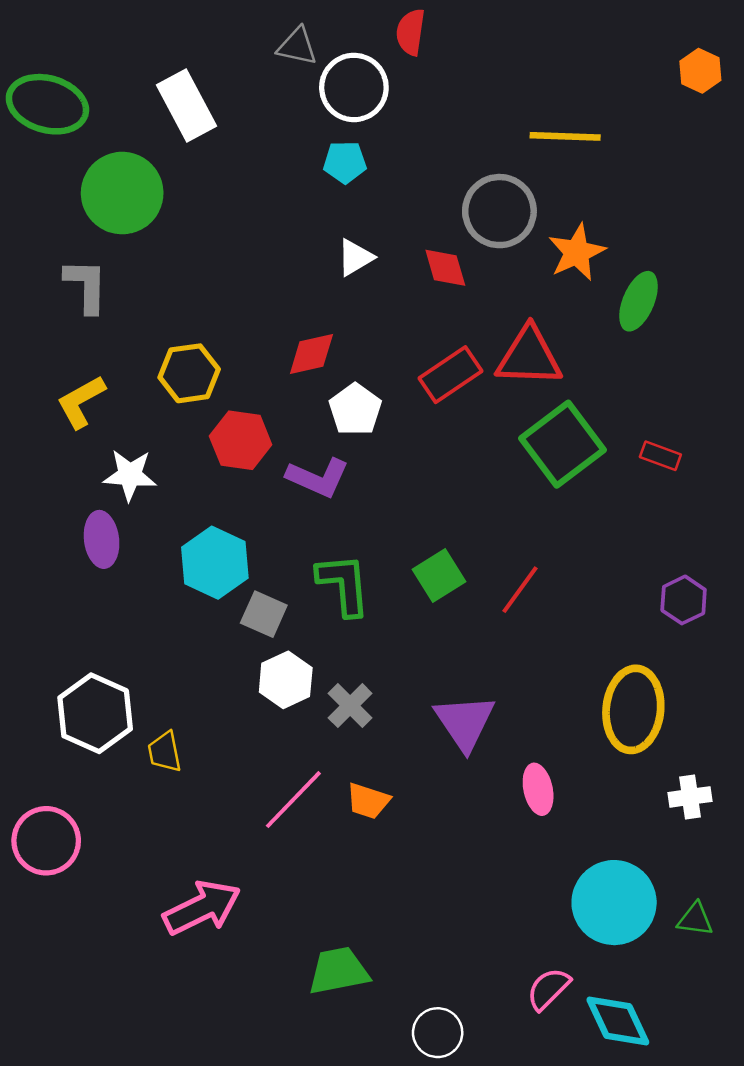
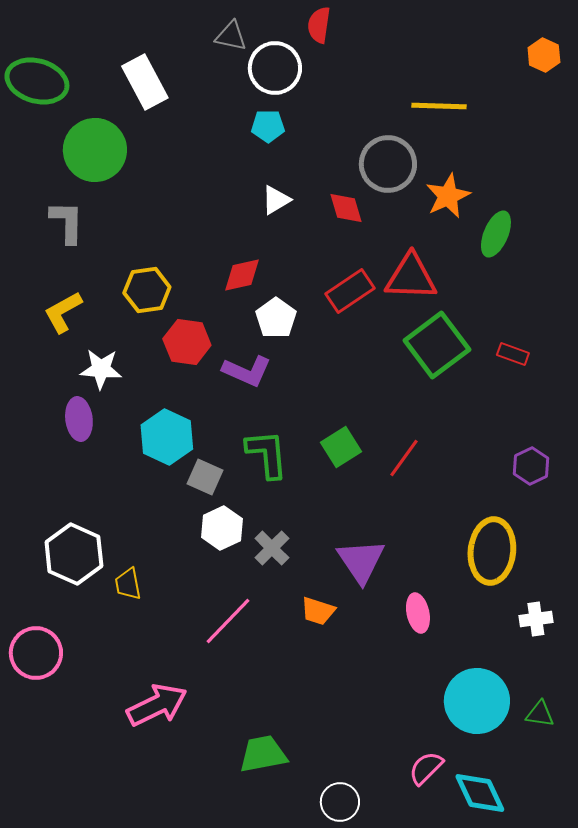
orange trapezoid: (368, 801) -> (318, 611), moved

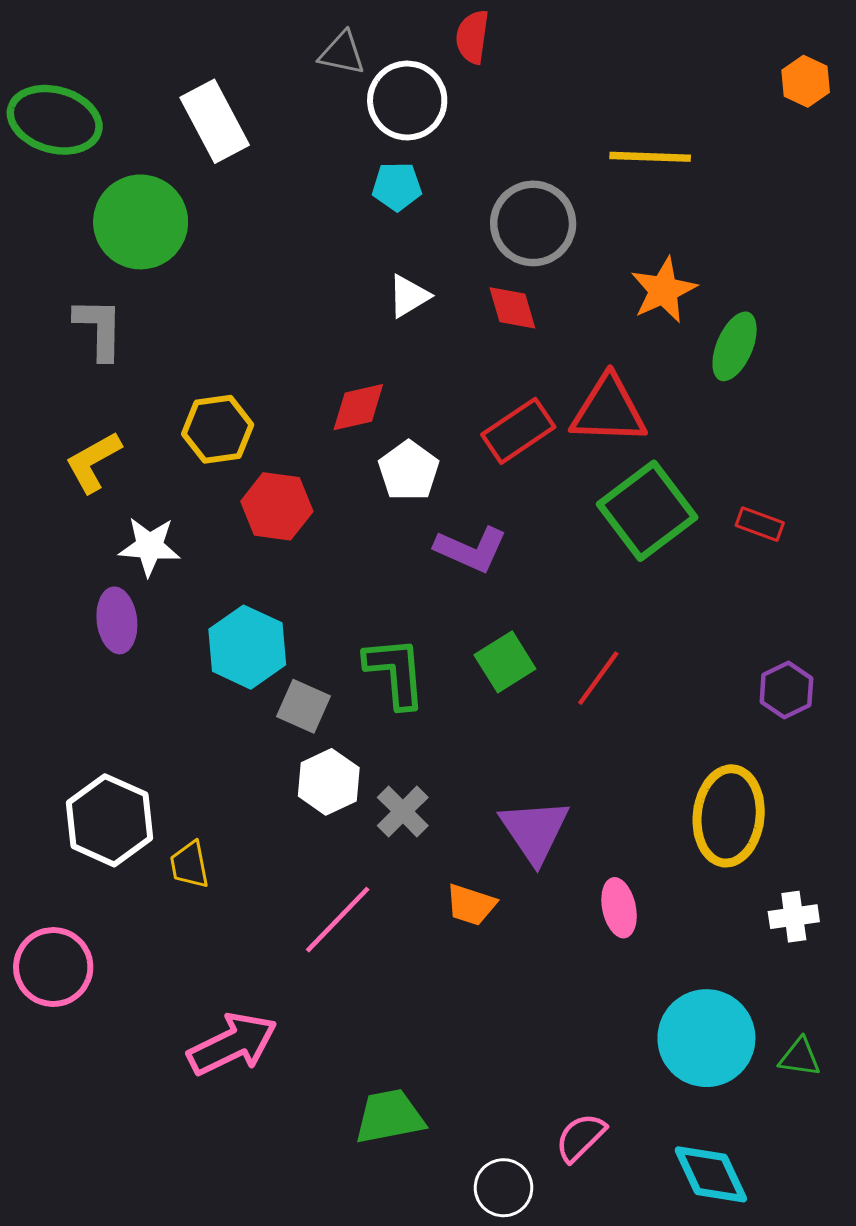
gray circle: (388, 164) -> (533, 223), moved
purple L-shape: (247, 371) -> (471, 549), moved
pink semicircle: (426, 768) -> (581, 1137), moved

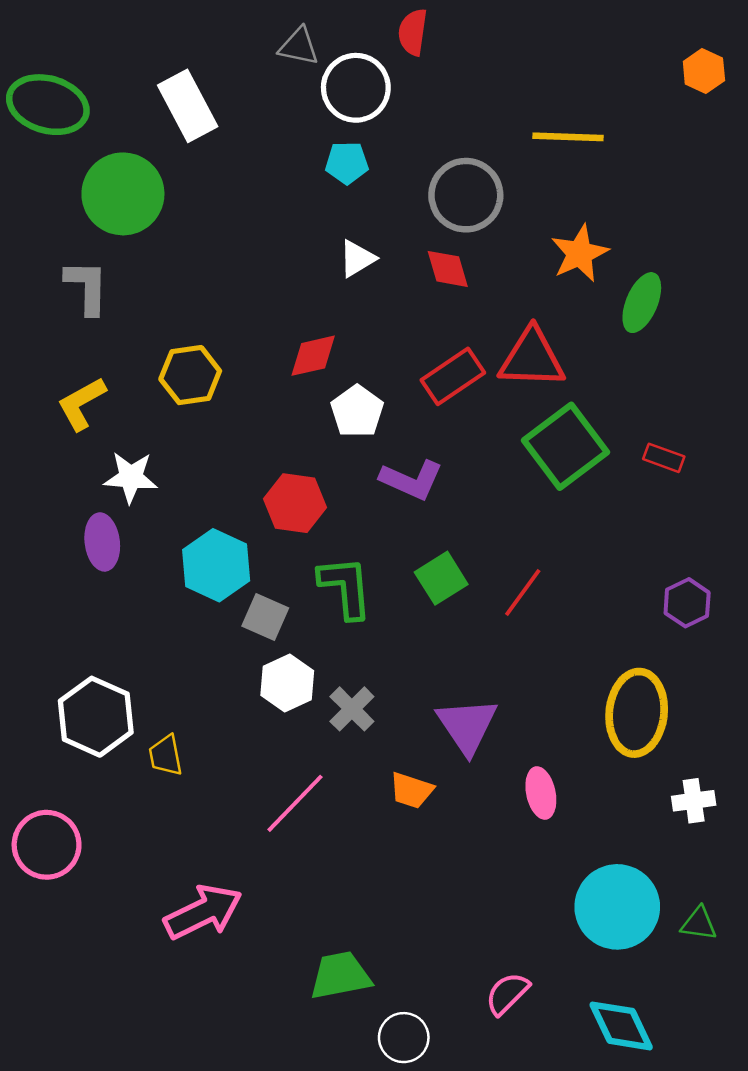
red hexagon: (277, 506) -> (295, 503), moved
white circle: (503, 1188) -> (404, 1038), moved

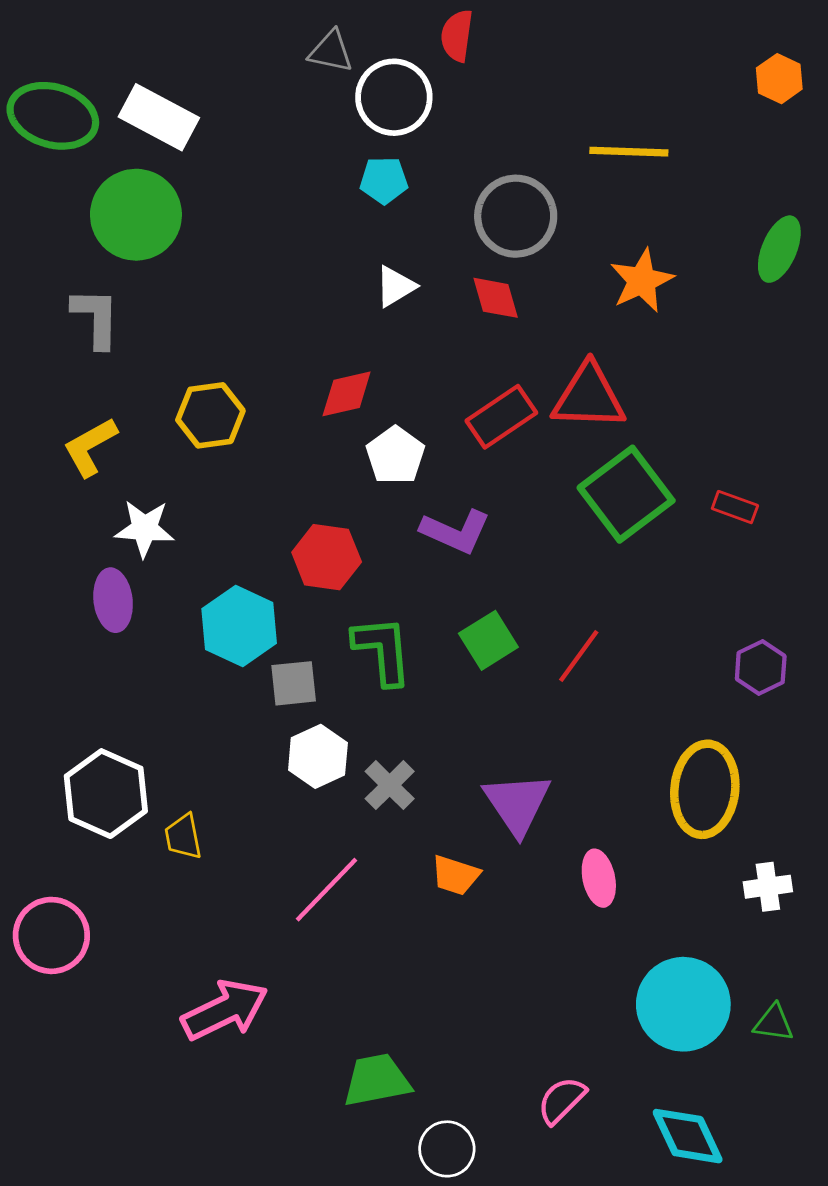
white rectangle: (188, 106) -> (159, 117), moved, turned -34
green ellipse: (642, 303) -> (779, 249), moved
gray square: (265, 617) -> (294, 683), turned -30

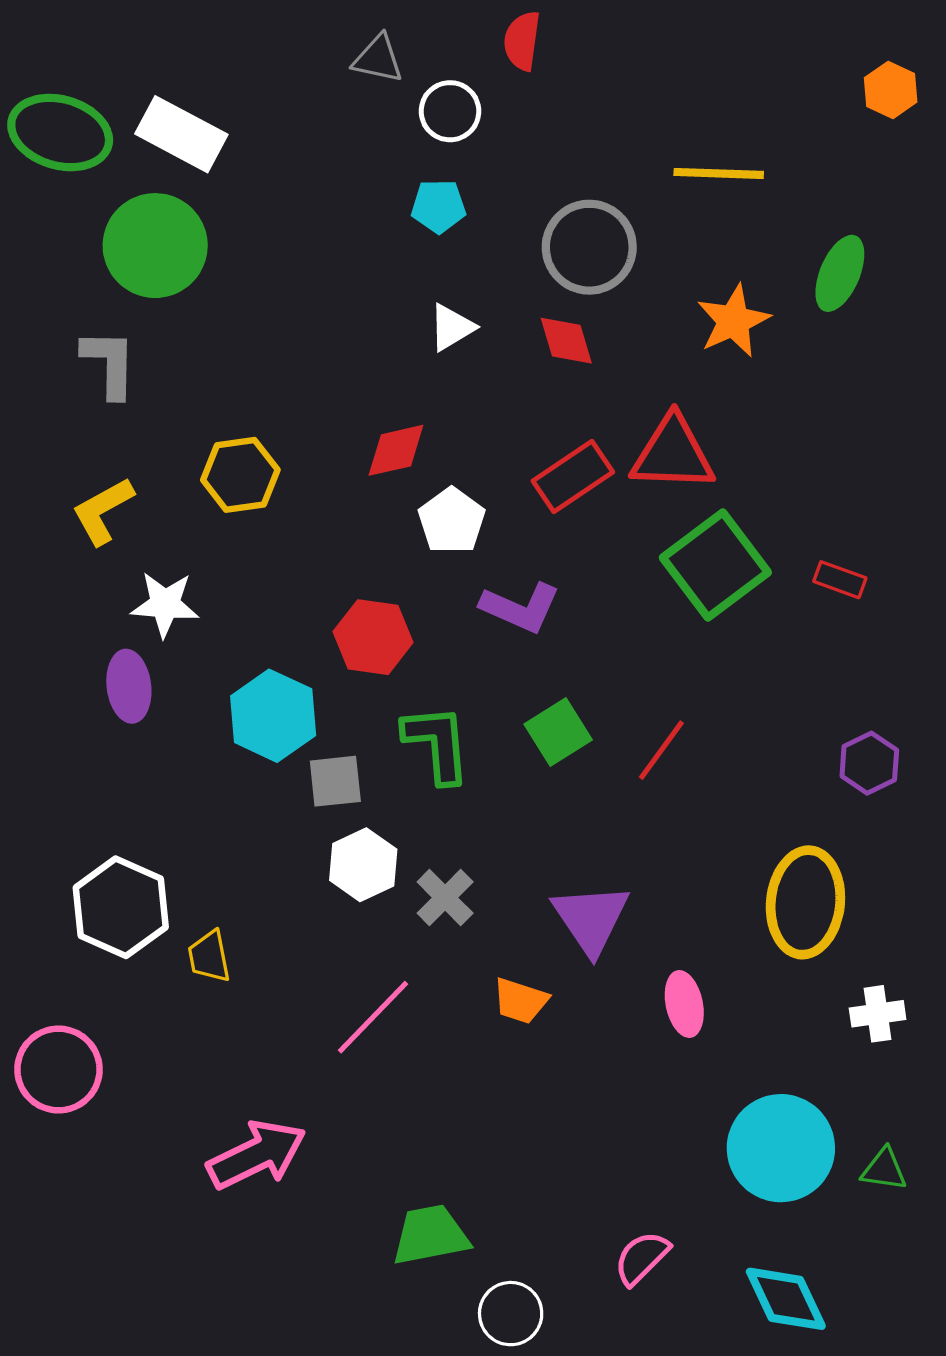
white circle: (394, 97) -> (450, 111), size x0.7
green ellipse: (779, 249) -> (840, 273), moved

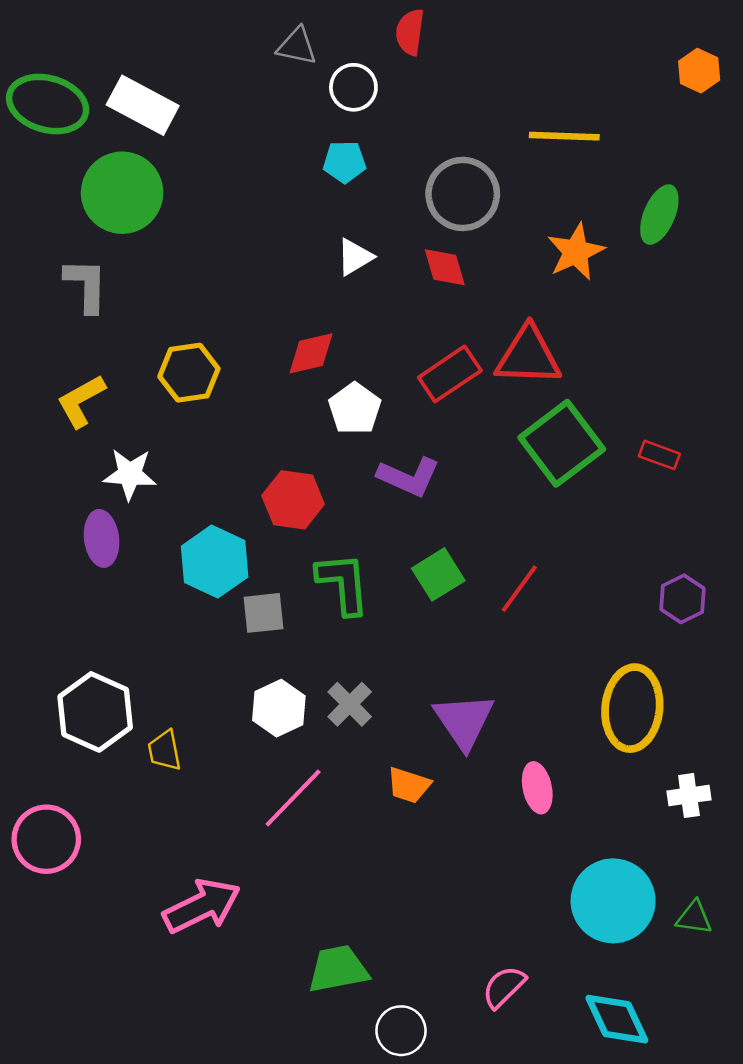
white hexagon: (363, 865) -> (279, 708), moved

